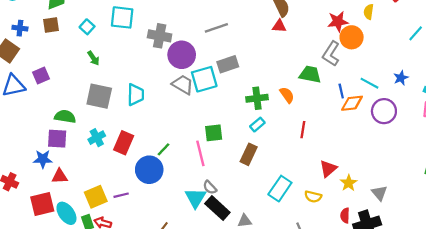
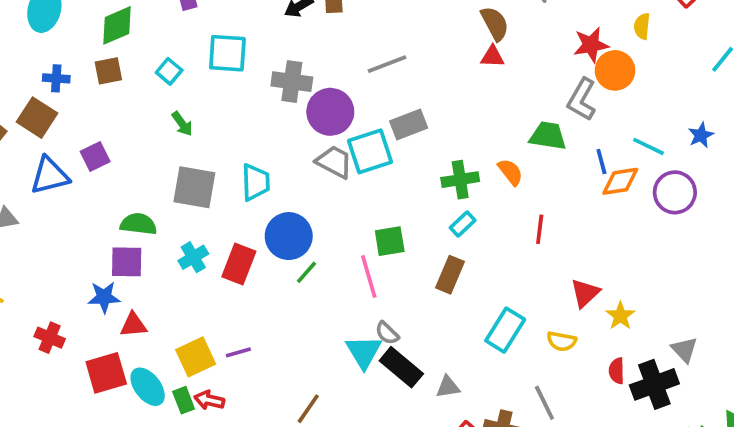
blue circle: (149, 170) -> (289, 236), moved
gray triangle: (379, 193) -> (684, 350), moved

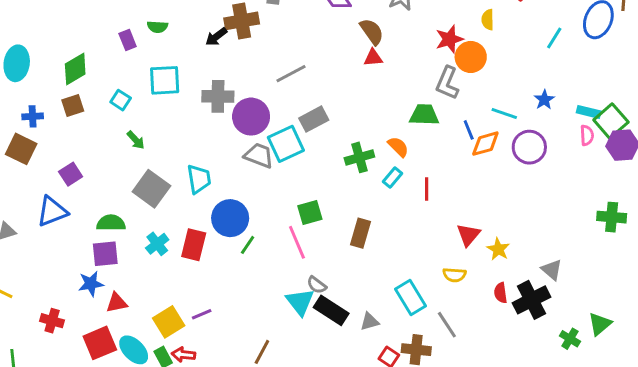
blue triangle: (50, 176) -> (52, 211), moved
gray square: (194, 187) -> (151, 189), turned 33
cyan rectangle: (463, 224) -> (393, 178), moved
cyan rectangle: (505, 330) -> (411, 298), moved, turned -56

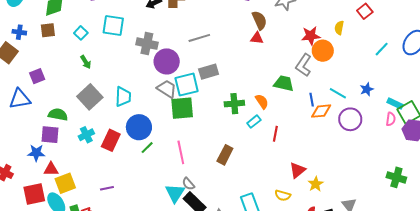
green square: (310, 212) -> (182, 108), moved, size x1.4
yellow square: (169, 322) -> (65, 183), moved

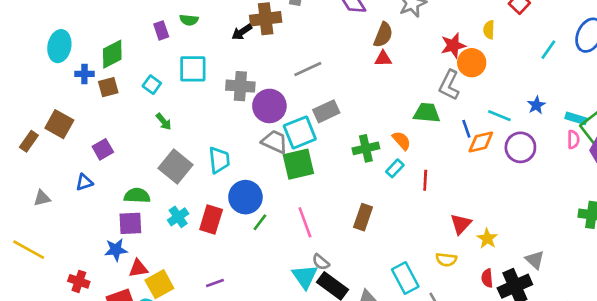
brown semicircle: (259, 20) -> (383, 35), turned 54
blue cross: (19, 32) -> (84, 74), moved
blue triangle: (20, 99) -> (84, 182), size x0.6

